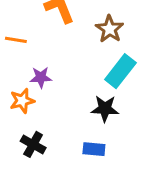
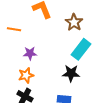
orange star: (22, 101) -> (26, 75), moved

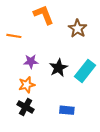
cyan rectangle: (81, 49) -> (85, 71), moved
black star: (71, 73) -> (58, 68), moved, turned -30

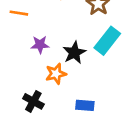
cyan rectangle: (85, 71) -> (107, 41), moved
orange star: (27, 85) -> (56, 74), moved

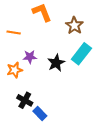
orange star: (56, 74) -> (15, 70), moved
blue rectangle: (85, 105) -> (40, 113), moved, turned 40

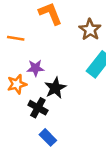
black star: (56, 63) -> (55, 88), moved
black cross: (25, 100) -> (38, 108), moved

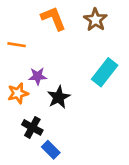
brown star: (90, 30) -> (95, 20), moved
black cross: (38, 108) -> (32, 127), moved

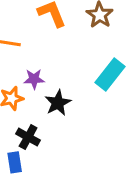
blue rectangle: (51, 150) -> (15, 162), moved, turned 36

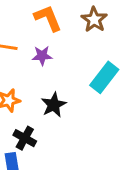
purple star: (34, 79) -> (42, 56), moved

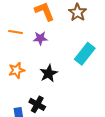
black cross: (25, 138) -> (37, 104), moved

